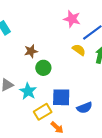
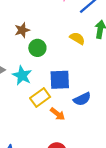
yellow semicircle: (79, 50) -> (77, 38), moved
blue semicircle: (85, 108) -> (82, 99), moved

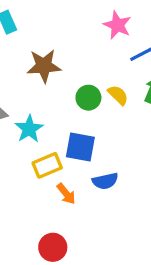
brown star: (22, 30) -> (44, 66), size x1.5
green circle: (37, 48) -> (88, 98), moved

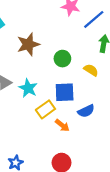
yellow semicircle: (118, 95) -> (91, 70), moved

